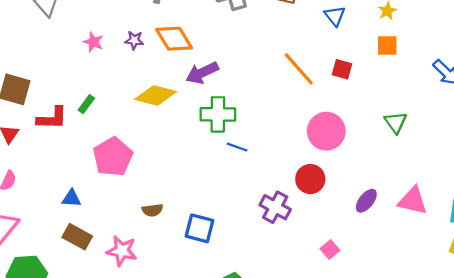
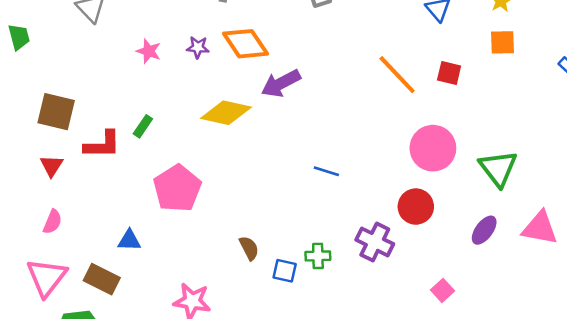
green cross: (218, 114) -> (318, 256), moved, size x0.6
green triangle: (396, 122) -> (498, 168), moved, size x1.4
brown semicircle: (152, 210) -> (249, 248), moved, turned -108
blue square: (199, 228) -> (285, 271), size x0.7
brown rectangle: (77, 237) -> (102, 279), moved

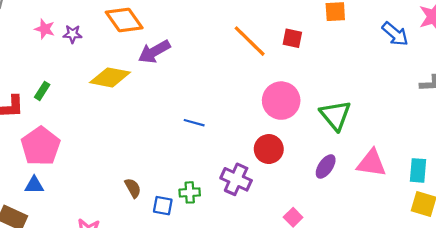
purple star: (198, 47) -> (73, 34), moved
pink pentagon: (177, 188) -> (41, 146), moved

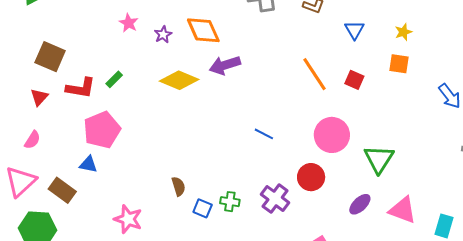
purple star: (73, 34) -> (163, 34), moved, turned 30
blue line: (194, 123) -> (264, 134), moved

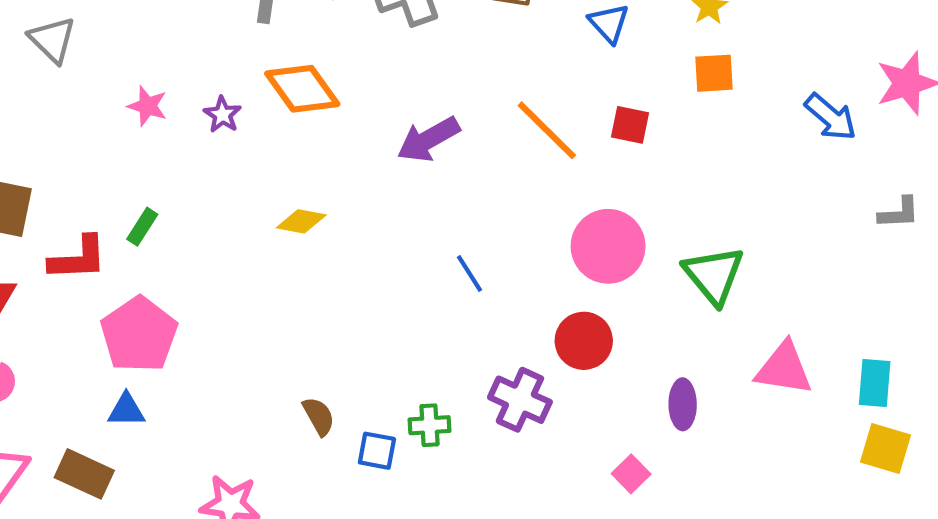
purple arrow: (225, 65) -> (428, 139), moved
yellow diamond: (179, 80) -> (301, 221), moved, size x0.6
blue line: (264, 134) -> (470, 273), turned 42
purple ellipse: (360, 204) -> (683, 404), moved, turned -35

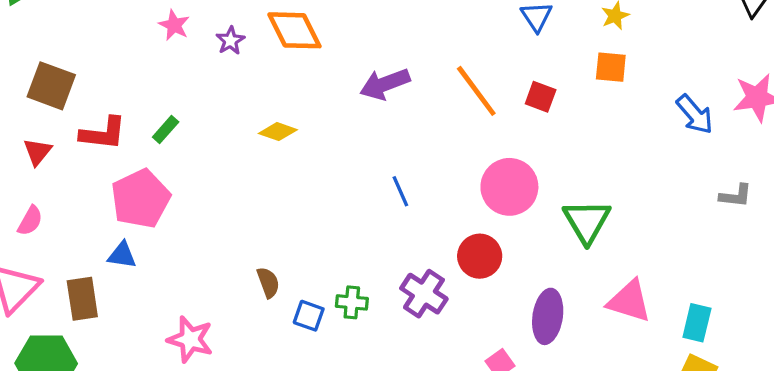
green rectangle: (142, 227) -> (166, 130), moved
purple ellipse: (683, 404) -> (548, 316), size x1.4
brown rectangle: (84, 474) -> (82, 299), turned 48

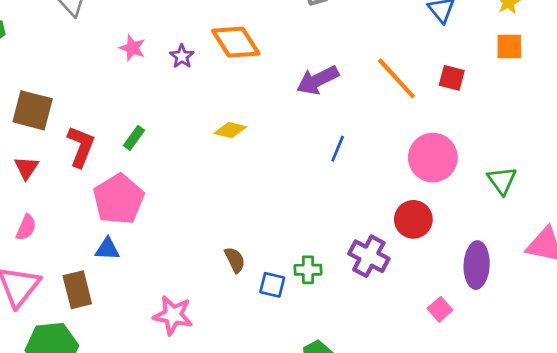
red L-shape: (103, 133) -> (81, 147), turned -69
blue line: (400, 191) -> (338, 149), moved, turned 52
green triangle: (587, 221) -> (502, 180), size x0.7

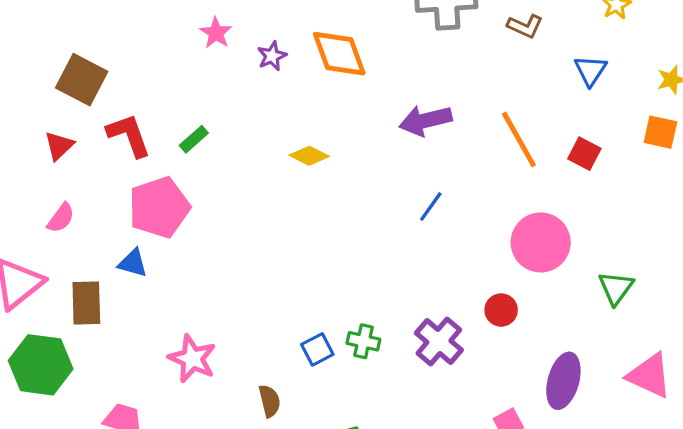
red L-shape: (81, 147) -> (129, 135), turned -54
red circle: (413, 219) -> (501, 310), size x0.7
pink semicircle: (26, 227) -> (61, 218), moved
brown semicircle: (235, 260) -> (270, 401), moved
blue square: (272, 285) -> (317, 349), turned 36

